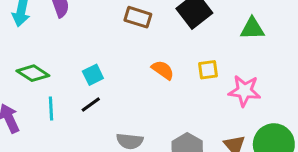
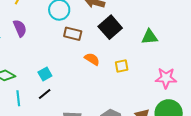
orange semicircle: (163, 70) -> (92, 59), moved
pink star: (244, 91) -> (166, 78), moved

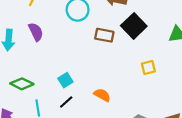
brown rectangle: (73, 34) -> (104, 35), moved
orange semicircle: (92, 59) -> (102, 95), moved

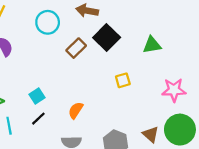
brown rectangle: (104, 35) -> (76, 48), turned -54
orange semicircle: (102, 95) -> (76, 110), turned -84

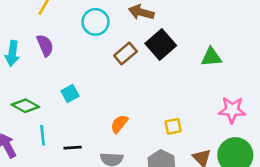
yellow square: (123, 80) -> (173, 126), moved
cyan square: (37, 96) -> (70, 93), moved
black line: (38, 119) -> (73, 148), moved, turned 35

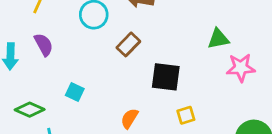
black square: (161, 44) -> (166, 77), moved, turned -36
cyan square: (70, 93) -> (75, 92), turned -30
pink star: (232, 110) -> (241, 68), moved

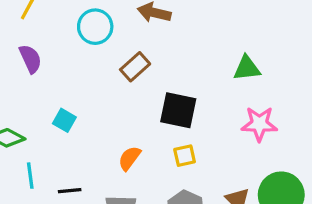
pink star: (241, 68) -> (259, 124), moved
yellow square: (186, 115) -> (185, 156), moved

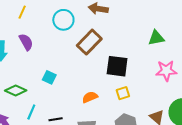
brown rectangle: (135, 67) -> (89, 42), size x1.4
orange semicircle: (129, 158) -> (90, 97), turned 35
cyan line: (30, 176) -> (31, 112), turned 35

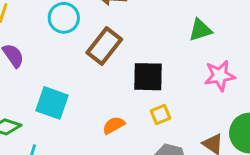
cyan square: (49, 77) -> (52, 103), size x1.6

